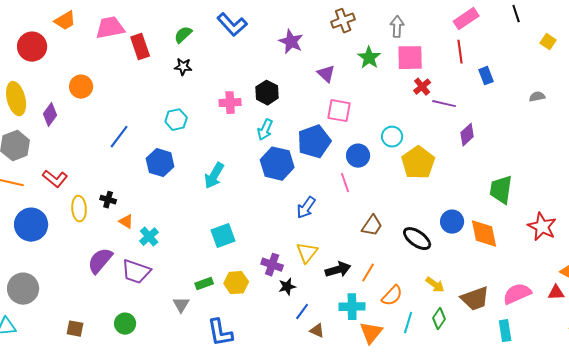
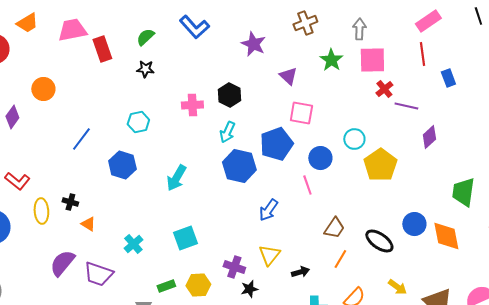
cyan cross: (149, 237) -> (133, 244), moved
black arrow: (338, 270) -> (300, 272), size x0.7
orange line: (368, 273) -> (340, 259), moved

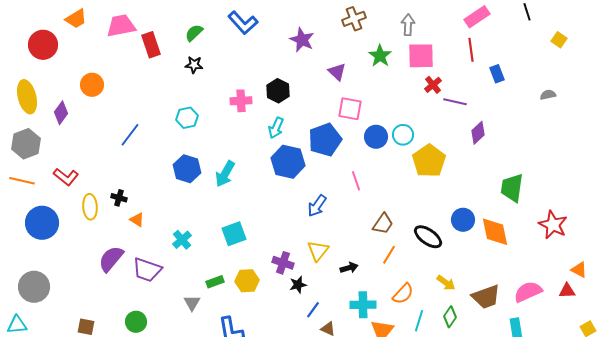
blue circle: (320, 158) -> (376, 137), moved
blue hexagon: (122, 165) -> (187, 169), moved

